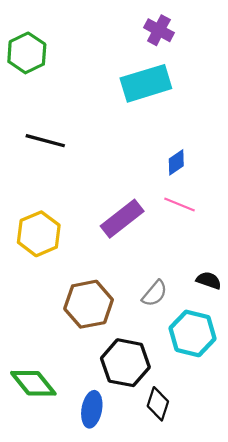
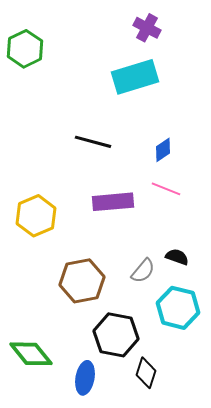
black line: (45, 141) -> (93, 142), moved
purple rectangle: (122, 219) -> (113, 202), turned 33
black semicircle: (209, 280) -> (177, 257), moved

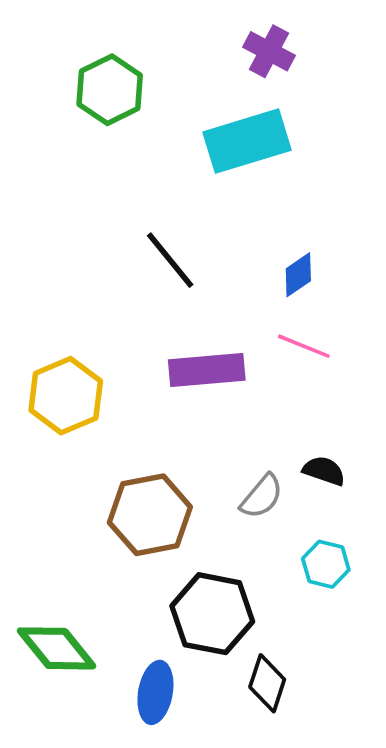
green hexagon: (25, 49) -> (110, 90), moved
black line: (93, 142) -> (170, 260), turned 36
cyan hexagon: (178, 308) -> (326, 564), size x0.6

